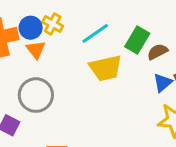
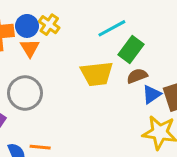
cyan line: (95, 33) -> (112, 28), moved
brown semicircle: (157, 52) -> (137, 76), moved

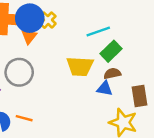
blue circle: (27, 26) -> (30, 18), size x1.5
blue triangle: (151, 94) -> (105, 89), moved, turned 35

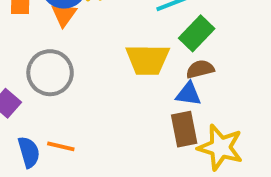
brown rectangle: (139, 96) -> (184, 129), moved

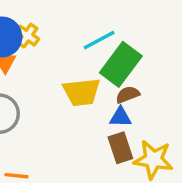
green rectangle: (197, 33) -> (121, 64), size x1.4

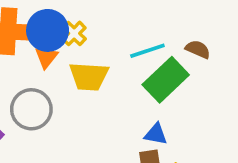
yellow trapezoid: (82, 92) -> (89, 76), moved
brown semicircle: (128, 95) -> (198, 49), moved, turned 35

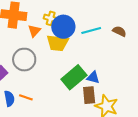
blue circle: (48, 30) -> (63, 27), moved
yellow cross: (74, 33) -> (51, 18), turned -32
green rectangle: (166, 80) -> (74, 77), moved

